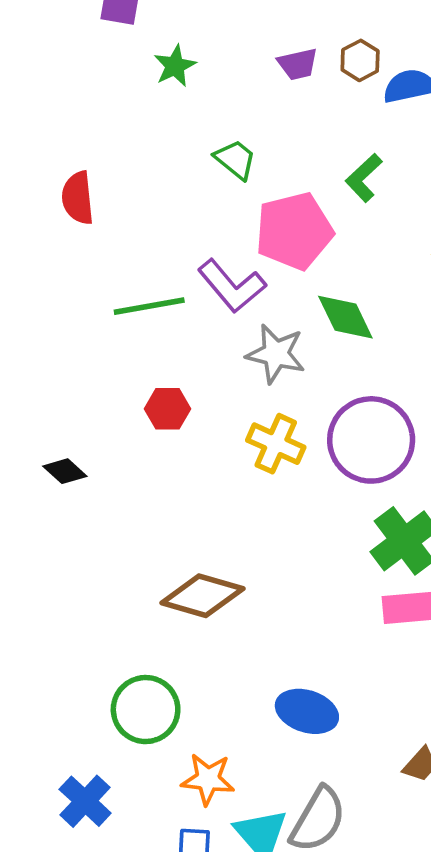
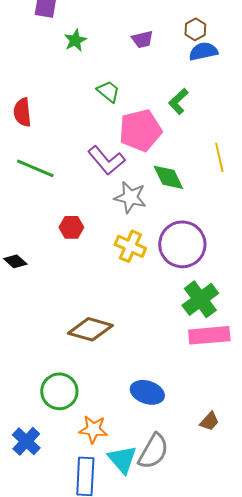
brown hexagon: (360, 60) -> (195, 29), moved
green line: (149, 306) -> (35, 168), moved, turned 33

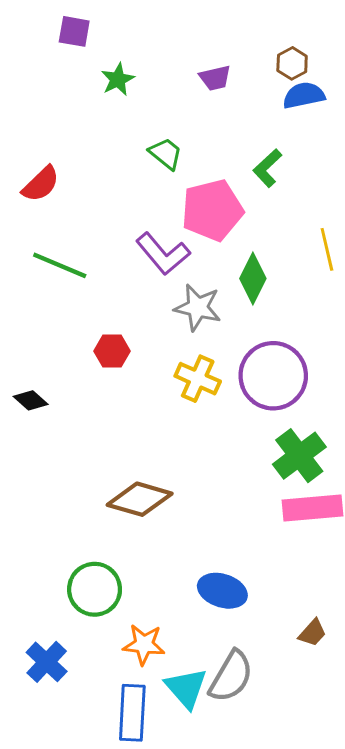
red semicircle: (22, 112) -> (41, 184), turned -128
green diamond: (168, 177) -> (253, 278), turned 52

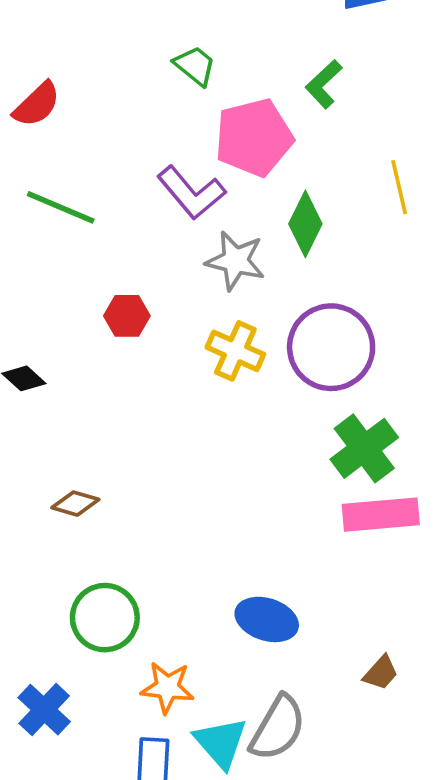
brown diamond: (140, 499) -> (75, 504), moved, size x0.6

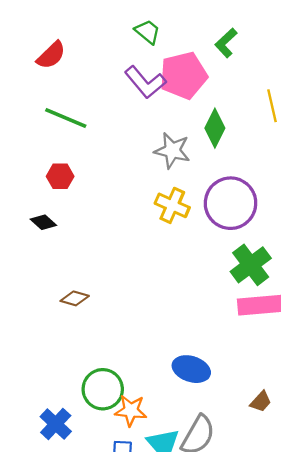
purple L-shape: (191, 193) -> (145, 82), moved
red hexagon: (127, 316) -> (60, 176), moved
green circle: (105, 618) -> (103, 389), moved

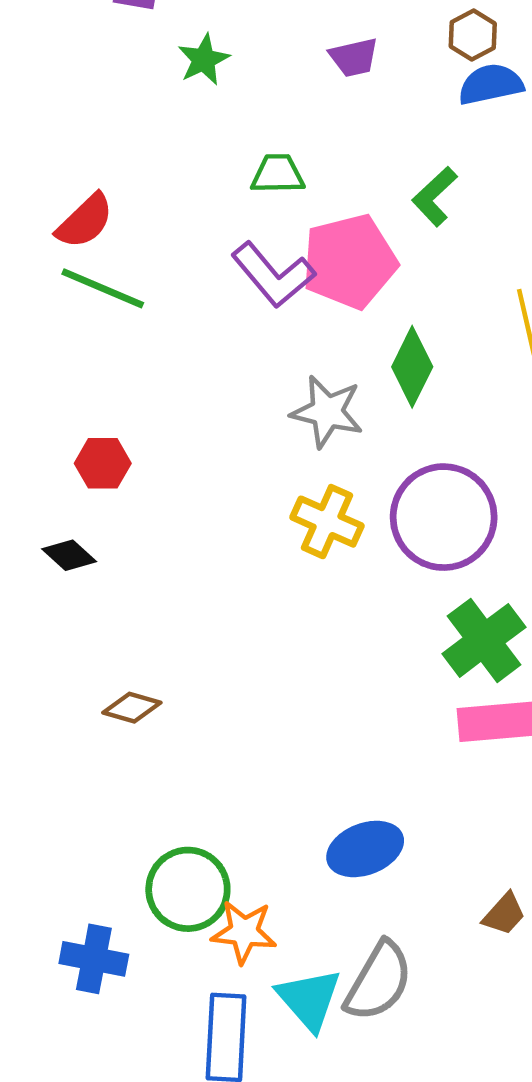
green trapezoid: (148, 32) -> (278, 174), turned -40
green line: (66, 118) -> (103, 288), moved
blue ellipse: (191, 369) -> (365, 849), turned -39
blue cross: (56, 424) -> (94, 959), turned -32

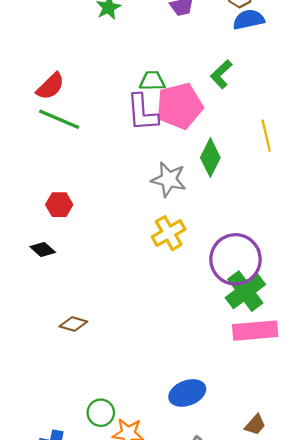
green trapezoid: (278, 174) -> (152, 81), moved
purple L-shape: (273, 275) -> (142, 113), turned 36
purple circle: (444, 517) -> (235, 259), moved
yellow cross: (327, 522) -> (169, 233), turned 36
green circle: (188, 889) -> (101, 413), size x0.7

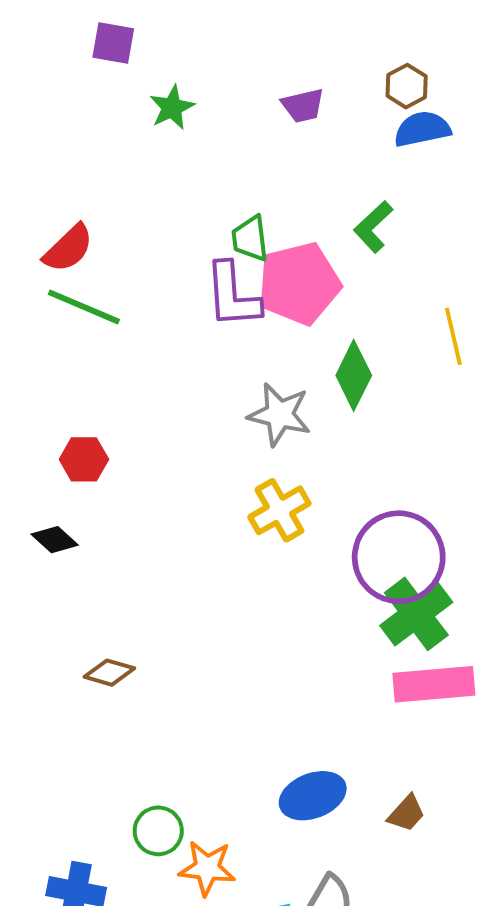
green trapezoid: (152, 81) -> (250, 239), turned -96
brown trapezoid: (255, 425) -> (407, 813), moved

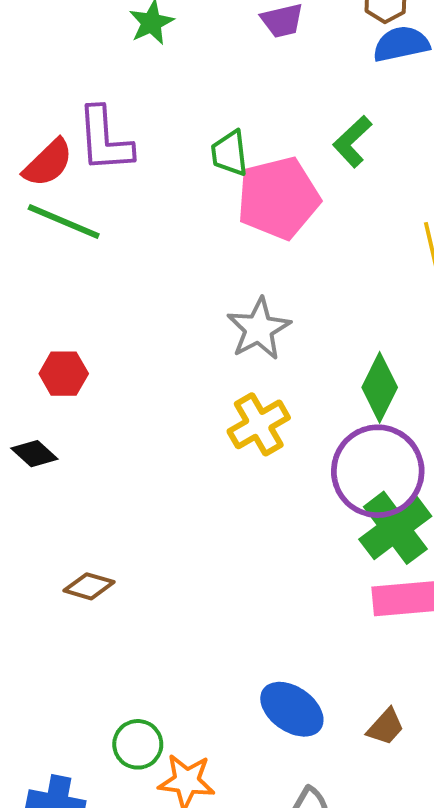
purple L-shape: (233, 295) -> (105, 140), moved
green diamond: (354, 375) -> (380, 387), moved
gray star: (279, 414) -> (259, 329), turned 30
blue ellipse: (313, 796) -> (292, 709), turned 56

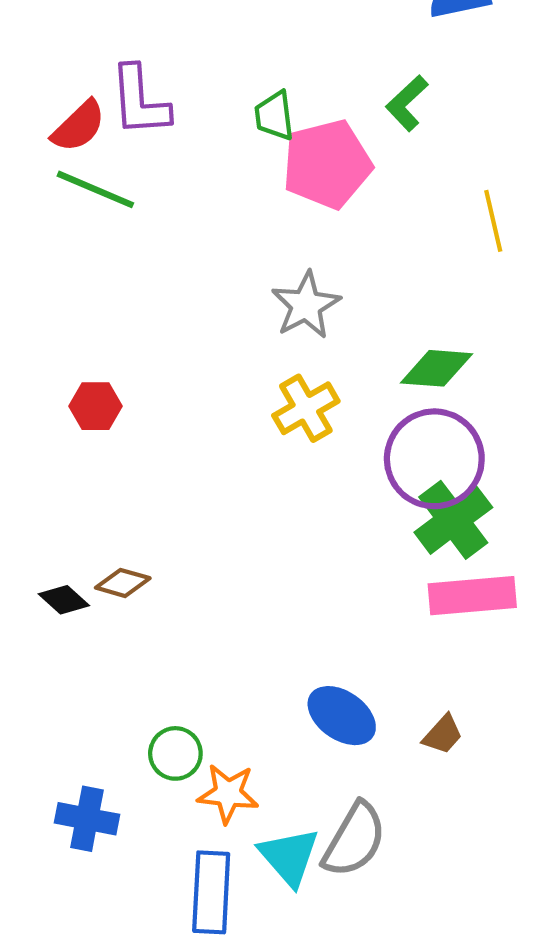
red hexagon: (64, 374) -> (95, 406), moved
green diamond: (380, 387) -> (436, 368), turned 68
black diamond: (34, 454) -> (64, 600), moved

